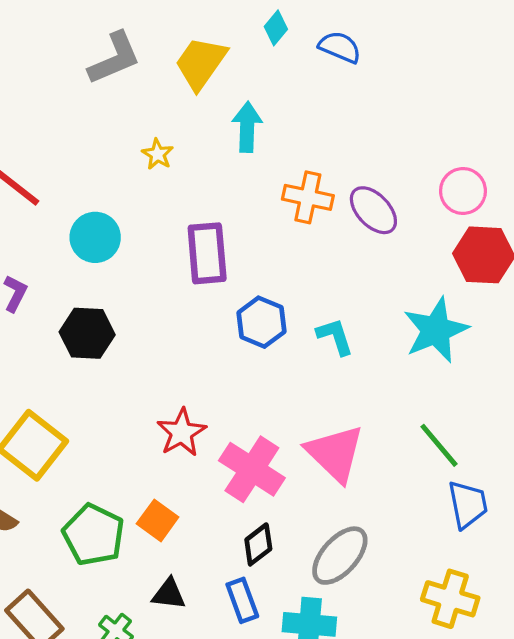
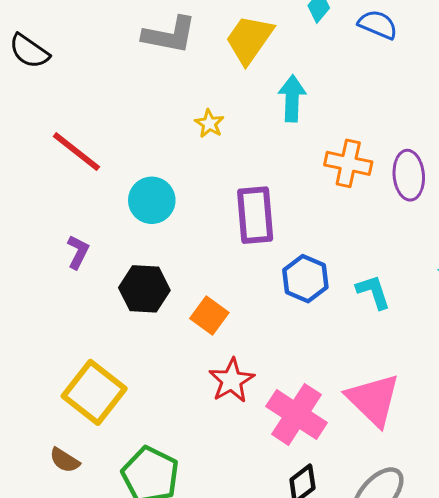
gray L-shape: (114, 58) -> (170, 35), turned 34
purple ellipse: (373, 210) -> (409, 175), turned 39
orange square: (158, 520) -> (209, 316), moved

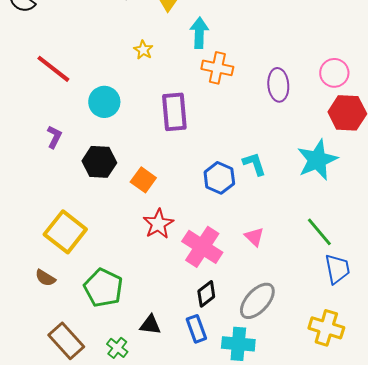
orange cross: (348, 163) -> (217, 68), moved
blue hexagon: (305, 279) -> (219, 178), moved
pink triangle: (373, 400) -> (254, 237), size x0.5

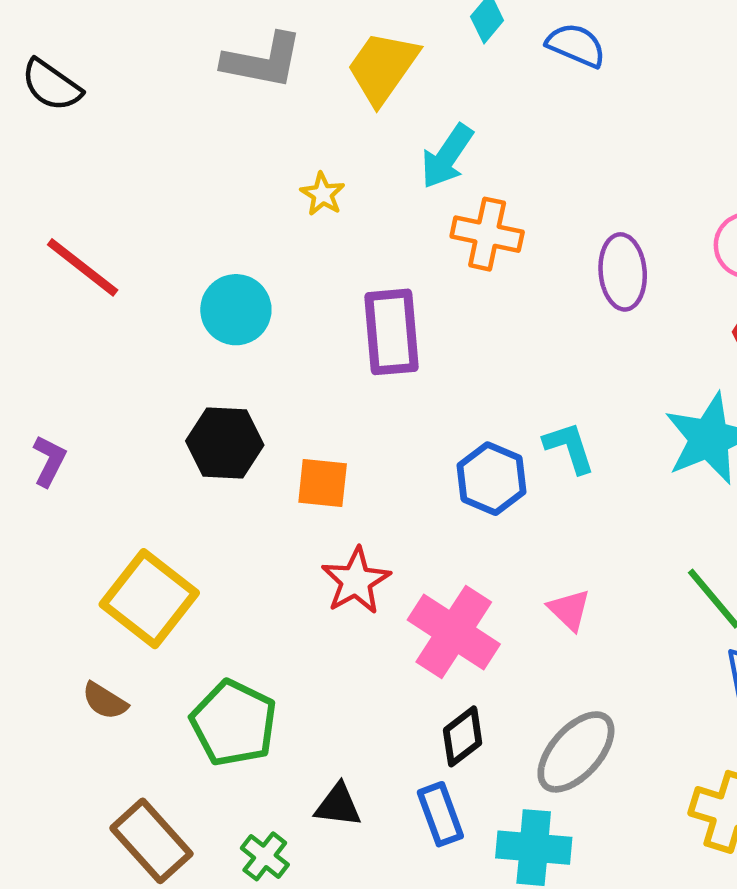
cyan arrow: (199, 33) -> (447, 156), turned -148
red line: (53, 69) -> (83, 267), moved
purple L-shape: (54, 137) -> (49, 461), moved
orange square: (143, 180) -> (323, 483), turned -30

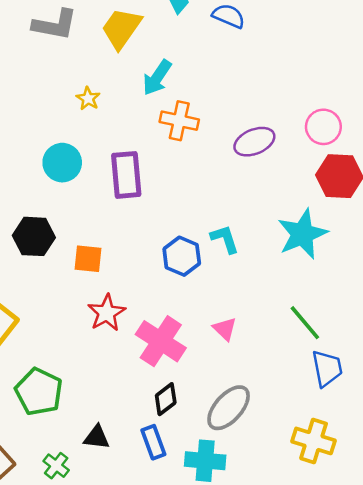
purple ellipse: (623, 272) -> (254, 142), turned 72
cyan circle: (236, 310) -> (62, 163), moved

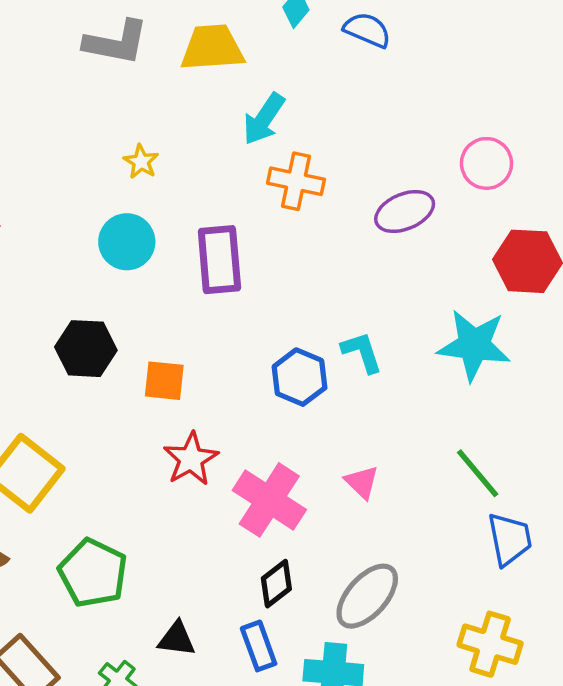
yellow trapezoid: (121, 28) -> (212, 48), turned 51
yellow star: (88, 99) -> (141, 162), moved
pink circle: (323, 127) -> (487, 163), moved
cyan star: (302, 234) -> (474, 345), turned 30

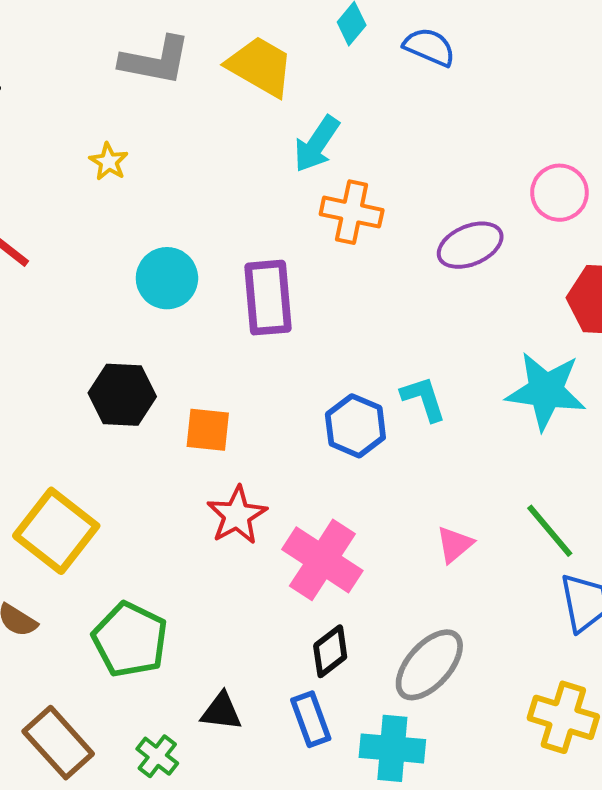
yellow trapezoid: (212, 48) -> (260, 66), turned 34
yellow star: (141, 162) -> (109, 162), moved
pink triangle: (362, 482) -> (455, 544), moved, turned 36

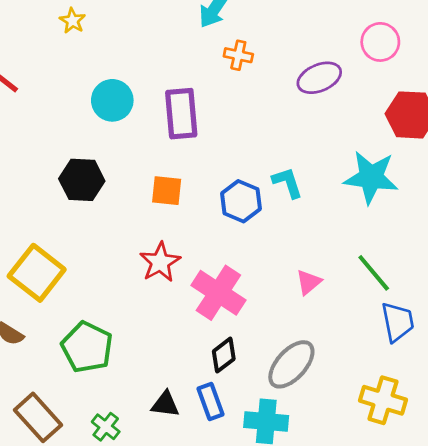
orange cross: (352, 212) -> (238, 55), size x0.7
orange square: (208, 430) -> (167, 191), moved
black triangle: (221, 712) -> (165, 404), moved

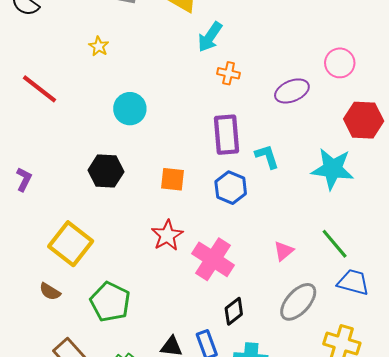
purple rectangle: (181, 114) -> (227, 135), moved
cyan L-shape: (287, 183) -> (267, 156), moved
blue trapezoid: (398, 322) -> (353, 282), turned -64
black diamond: (224, 355) -> (234, 311), moved
gray ellipse: (291, 364) -> (298, 302), moved

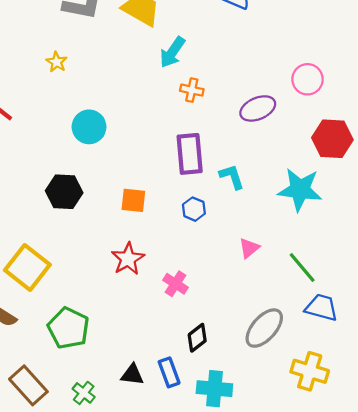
blue hexagon: (231, 188) -> (194, 209), size x0.7
pink triangle: (284, 251) -> (249, 248), moved
pink cross: (213, 259) -> (176, 284), size x0.6

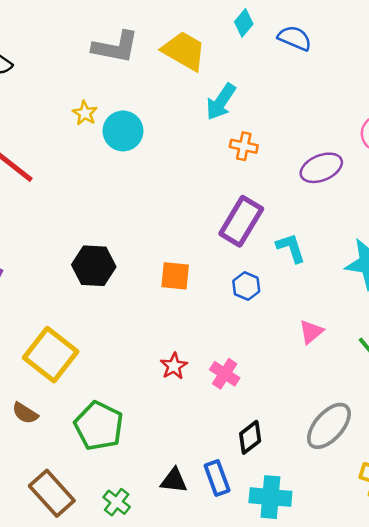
cyan circle: (89, 127) -> (123, 131), moved
purple rectangle: (190, 154) -> (241, 221), turned 36
red star: (128, 259) -> (174, 366), moved, size x0.7

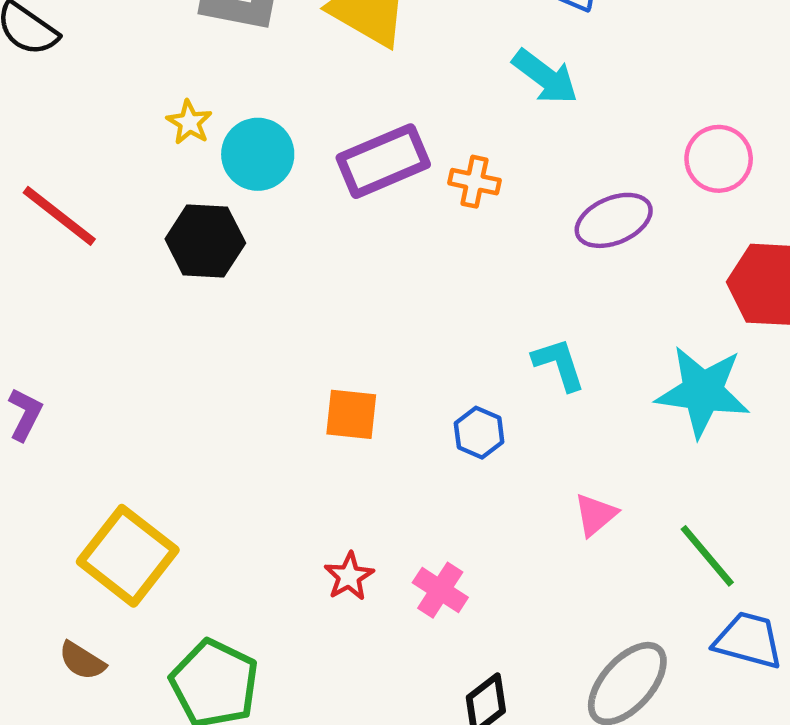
cyan arrow: (221, 102) -> (545, 77), moved, turned -87
purple rectangle: (241, 221) -> (383, 161), moved, turned 36
black hexagon: (94, 266) -> (205, 241), moved

